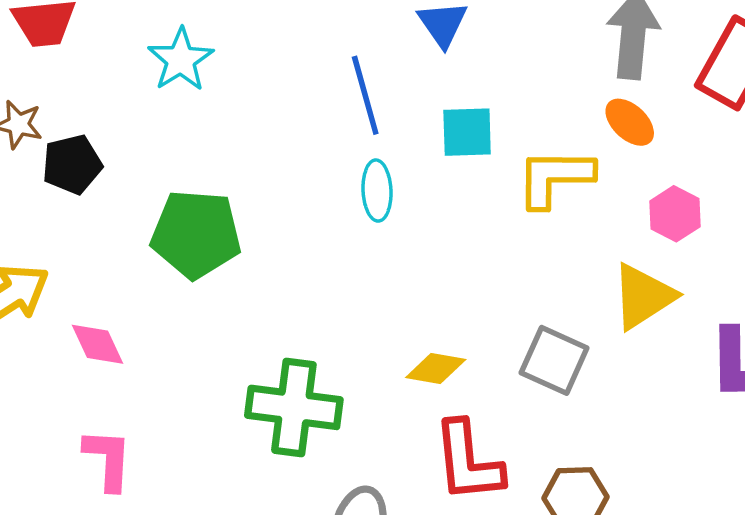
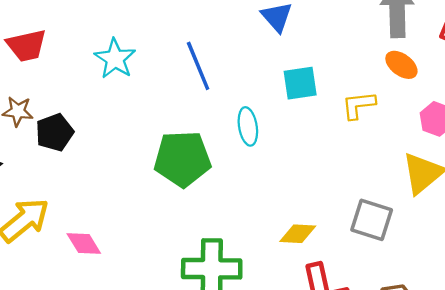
blue line: (365, 95) -> (198, 66), moved
yellow L-shape: (555, 178) -> (359, 105), size x0.7
green pentagon: (196, 234) -> (182, 159), moved

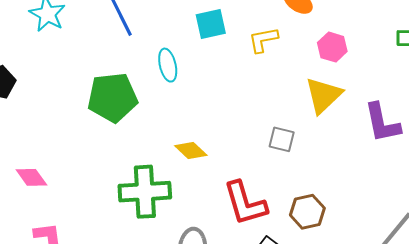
gray square: (372, 220) -> (282, 139), size x0.7
yellow diamond: (298, 234) -> (191, 151), moved, turned 44

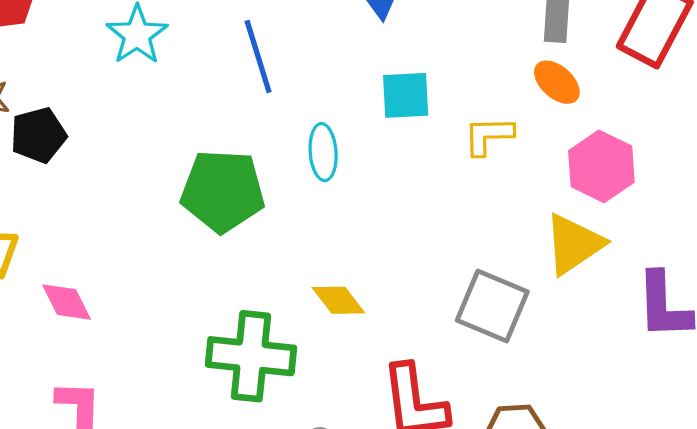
pink hexagon: (332, 47) -> (601, 166), size x1.4
gray square: (282, 139) -> (492, 306), size x1.6

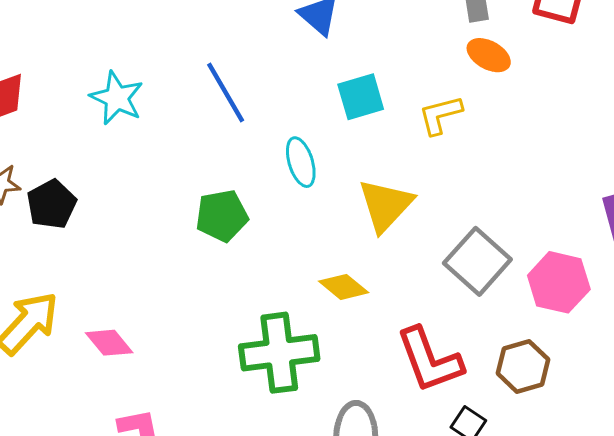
pink hexagon: (601, 166) -> (559, 282), moved
green pentagon: (223, 191) -> (222, 216), size x0.7
yellow triangle: (574, 244) -> (386, 205), moved
gray square: (492, 306) -> (477, 261), turned 32

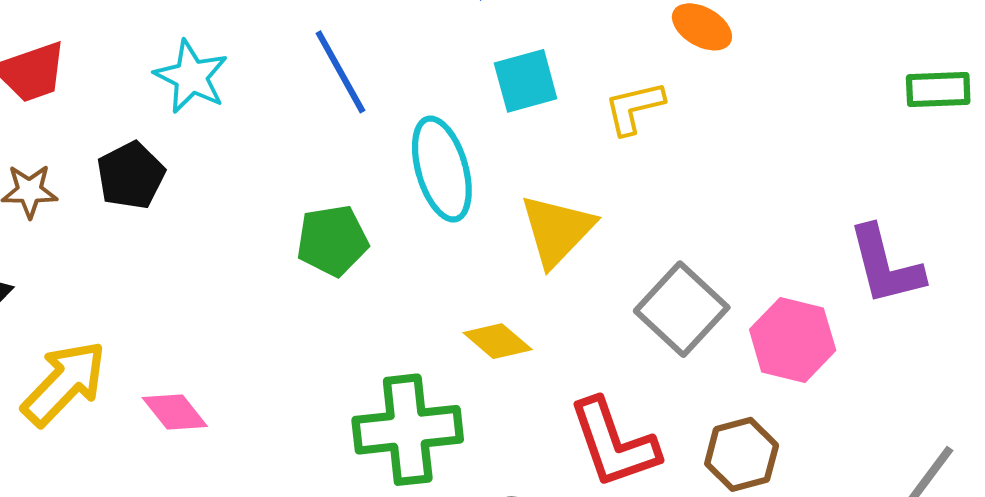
cyan ellipse: (301, 162) -> (442, 169), size x1.5
black pentagon: (52, 204) -> (131, 175), moved

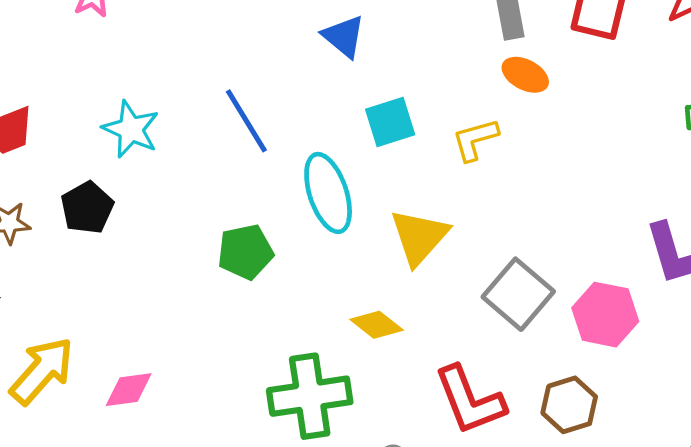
pink diamond: (175, 412) -> (129, 390), turned -57

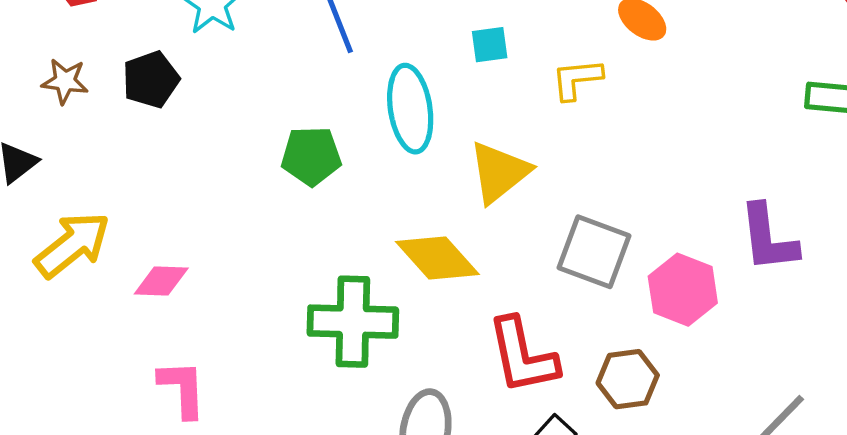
cyan square: (390, 122) -> (490, 45), size x0.7
gray square: (518, 294) -> (594, 252), turned -30
yellow diamond: (377, 325) -> (437, 258), size x1.5

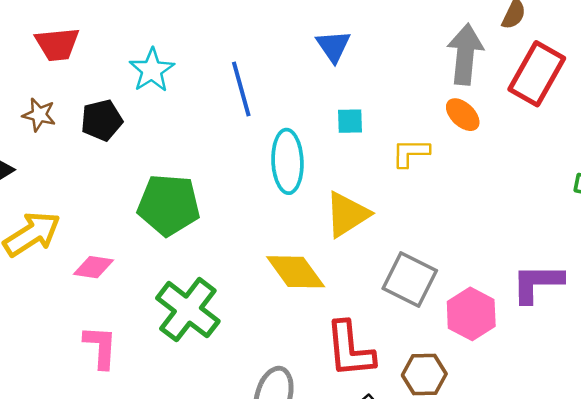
green pentagon: (311, 156) -> (169, 205), moved, size x1.4
purple L-shape: (768, 238) -> (537, 283), turned 90
green cross: (353, 322) -> (188, 310), moved, turned 30

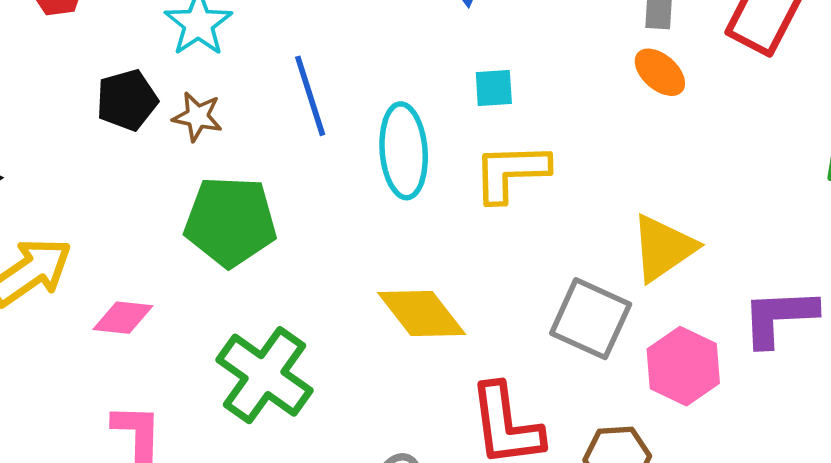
blue line: (241, 89) -> (310, 96), moved
brown star: (39, 115) -> (197, 117), moved
yellow L-shape: (411, 153) -> (511, 172), moved, size x1.4
yellow triangle: (347, 214) -> (663, 248), moved

